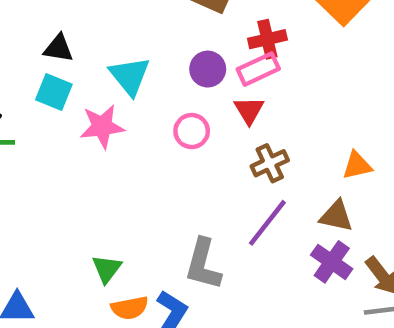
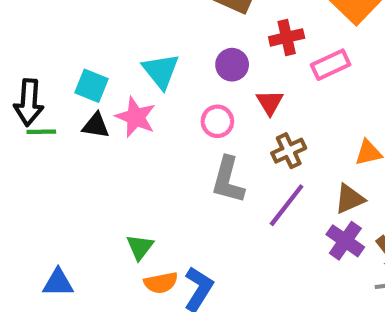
black triangle: (58, 48) -> (96, 125), moved
pink rectangle: (258, 69) -> (331, 65), moved
pink star: (102, 126) -> (136, 117), turned 30
brown triangle: (336, 216) -> (349, 199), turned -36
gray L-shape: (203, 264) -> (228, 180), moved

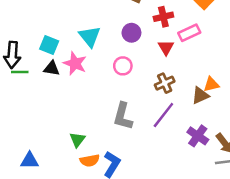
red triangle: (270, 102) -> (166, 47), moved
gray L-shape: (228, 180) -> (123, 116), moved
brown triangle: (349, 199) -> (200, 95), moved

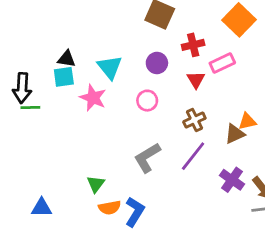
cyan square: (49, 45) -> (64, 77), turned -30
black triangle: (52, 68) -> (67, 59), moved
gray L-shape: (123, 116) -> (147, 158), turned 44

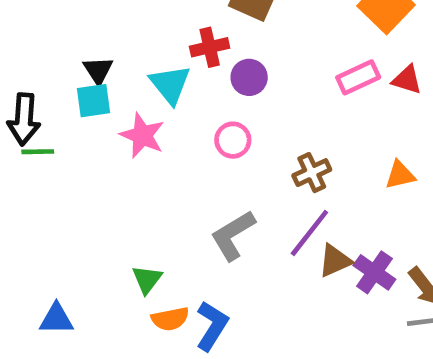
red cross: (193, 45) -> (210, 47), moved
black triangle: (67, 59) -> (98, 70), turned 48
red triangle: (196, 80) -> (407, 80), moved, turned -42
brown triangle: (235, 134) -> (335, 261), moved

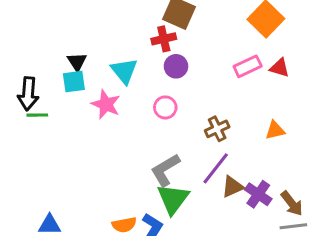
red cross: (210, 47) -> (164, 39), moved
green triangle: (147, 279) -> (173, 199), moved, size x1.6

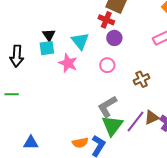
red cross: (164, 39) -> (106, 20), turned 35
green line: (37, 115) -> (12, 94), moved
purple line: (216, 168) -> (135, 122), moved

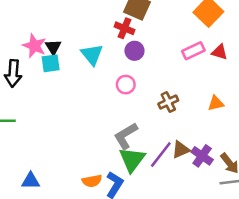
pink star: (68, 63) -> (34, 46), moved

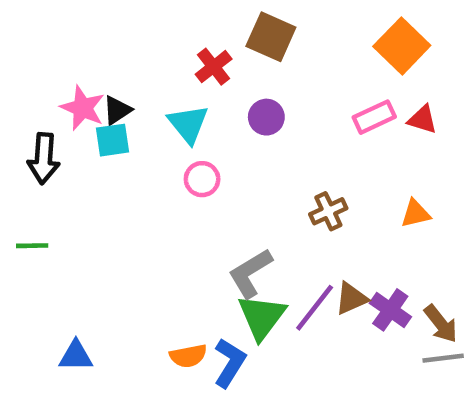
red cross: (124, 28) -> (214, 67), moved, turned 30
black triangle: (53, 47) -> (117, 110), turned 30
pink circle: (126, 85) -> (202, 179), moved

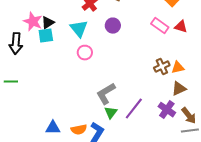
pink rectangle: (374, 117) -> (160, 26), turned 60
brown cross: (328, 211) -> (162, 67), moved
brown triangle: (351, 298) -> (179, 89), moved
green triangle: (262, 317) -> (111, 113), size x0.6
blue triangle: (76, 356) -> (53, 128), moved

